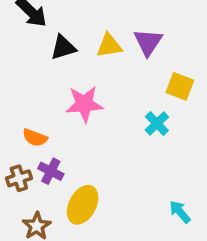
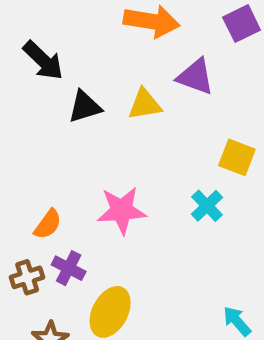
purple triangle: (148, 42) -> (195, 77), moved, turned -44
pink star: (84, 104) -> (122, 210), moved
orange semicircle: (35, 138) -> (48, 224), turned -75

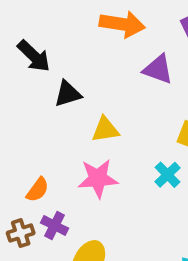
yellow triangle: (145, 104) -> (105, 130), moved

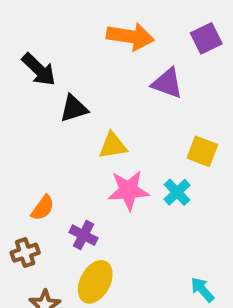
pink star: (98, 178) -> (128, 190), moved
purple cross: (55, 225) -> (84, 235), moved

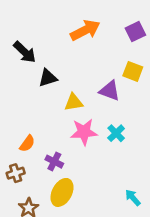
orange arrow: (130, 36) -> (85, 30), turned -36
purple triangle: (167, 83) -> (110, 91), moved
yellow square: (202, 151) -> (133, 71), moved

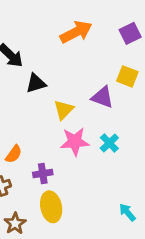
yellow triangle: (74, 102) -> (64, 110), turned -36
purple cross: (54, 162) -> (43, 174), turned -36
yellow ellipse: (62, 192) -> (51, 207), turned -40

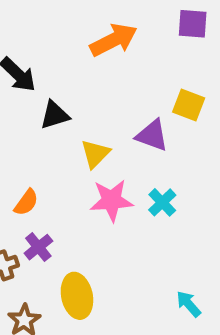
purple square: (130, 33) -> (193, 24), moved, turned 30
orange semicircle: (14, 154) -> (26, 202), moved
purple cross: (43, 174) -> (38, 247), moved, turned -30

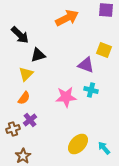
yellow triangle: (95, 154) -> (26, 74), moved
cyan cross: (162, 202) -> (91, 90), moved, turned -32
yellow ellipse: (77, 296) -> (78, 144), moved, turned 55

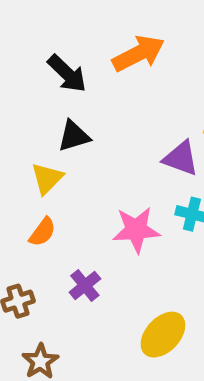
black arrow: (20, 35) -> (67, 74), moved
purple cross: (30, 120) -> (85, 285), moved

